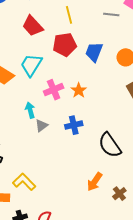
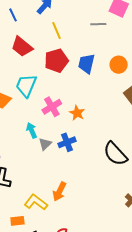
orange star: (79, 90) -> (77, 113), moved
blue cross: (74, 125) -> (67, 142), moved
orange arrow: (95, 182) -> (60, 192), moved

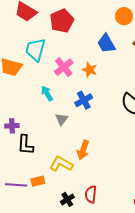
blue trapezoid: (87, 64) -> (106, 44), moved, turned -35
gray triangle: (45, 144) -> (62, 119), moved
orange rectangle: (17, 221) -> (38, 181), moved

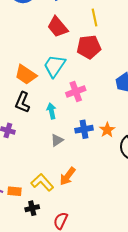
orange star: (90, 70) -> (107, 130), moved
black L-shape: (25, 145) -> (22, 102), moved
black cross: (67, 199) -> (32, 208), moved

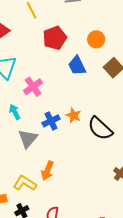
red pentagon: (89, 47) -> (55, 38), moved
gray triangle: (57, 140) -> (28, 139), size x1.5

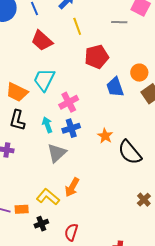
orange circle: (96, 39) -> (139, 73), moved
blue cross: (51, 121) -> (71, 128), moved

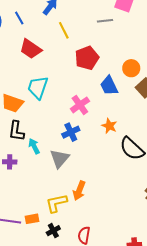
pink cross: (69, 102) -> (80, 105), moved
cyan arrow: (47, 125) -> (34, 146), moved
orange star: (105, 136) -> (109, 126), moved
yellow L-shape: (48, 197) -> (56, 203), turned -45

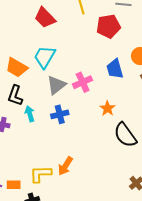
red pentagon: (87, 58) -> (108, 26), moved
blue cross: (71, 132) -> (60, 114), moved
gray triangle: (60, 158) -> (56, 85), moved

